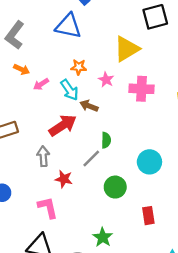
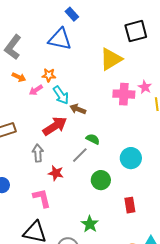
orange star: (79, 67) -> (49, 75), moved
pink star: (106, 80) -> (145, 87), moved
green semicircle: (106, 140) -> (93, 139), turned -64

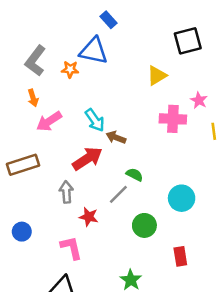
yellow triangle: (111, 59) -> (157, 76), size x0.7
orange star: (49, 75) -> (70, 69), moved
orange arrow: (19, 77) -> (33, 98), moved, turned 48
pink star: (145, 87) -> (199, 100), moved
pink arrow: (36, 90) -> (49, 121), moved, size x1.5

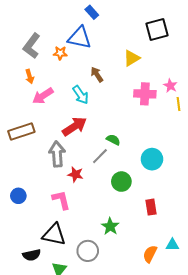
pink star: (199, 100) -> (170, 86), moved
brown arrow: (116, 137) -> (97, 74), moved, turned 35
gray arrow: (66, 192) -> (57, 154), size x1.4
blue circle: (22, 232) -> (18, 196), moved

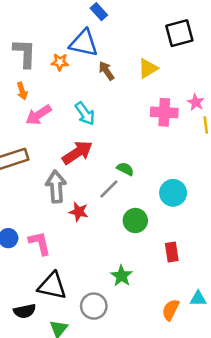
gray L-shape: (32, 46) -> (25, 53), turned 145
brown arrow: (97, 74) -> (106, 71), moved
pink L-shape: (61, 200) -> (40, 243), moved

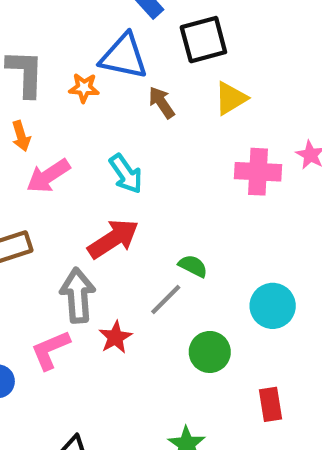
black square: (179, 33) -> (203, 40), moved
red star: (79, 212) -> (115, 337), turned 30
pink L-shape: (40, 243) -> (50, 350), moved, turned -100

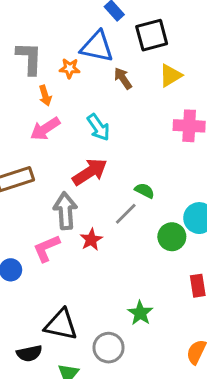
orange arrow: (21, 136) -> (45, 96), moved
green circle: (210, 352) -> (172, 237), moved

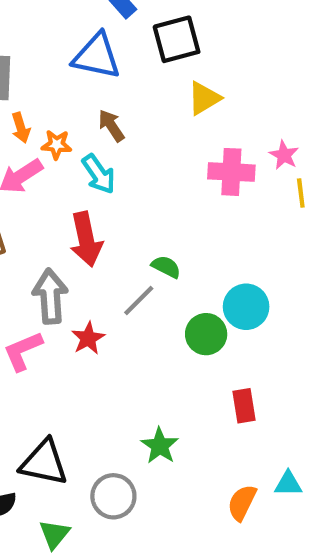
orange star: (70, 68) -> (57, 145), moved
brown arrow: (123, 78) -> (111, 126), moved
red arrow: (90, 172) -> (86, 239), turned 111

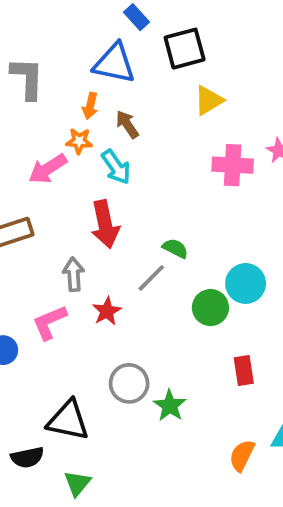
orange arrow: (21, 128) -> (90, 106), moved, turned 30
gray arrow: (50, 296) -> (74, 274), size x0.7
gray circle: (113, 496) -> (129, 383), moved

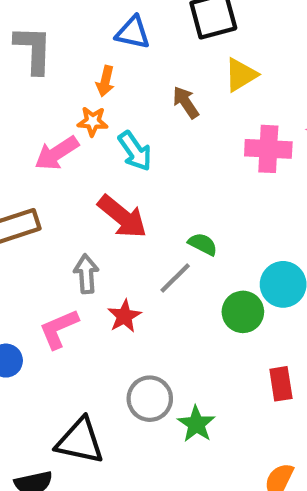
blue triangle: (114, 63) -> (133, 33), size x0.7
brown arrow: (127, 124) -> (186, 102), moved
red arrow: (105, 224) -> (122, 217), turned -39

